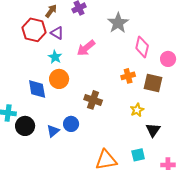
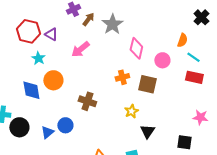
brown arrow: (51, 11) -> (88, 19), moved
cyan star: (55, 57) -> (38, 58), moved

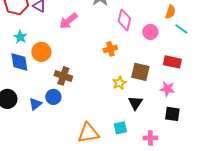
cyan star: (38, 58) -> (20, 37), moved
red rectangle: (194, 77) -> (172, 62), moved
brown square: (147, 84) -> (140, 72), moved
brown cross: (87, 101) -> (63, 76), moved
pink star: (200, 117) -> (167, 89), moved

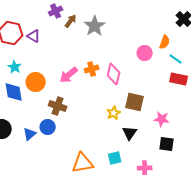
pink diamond: (124, 20) -> (114, 74), moved
pink arrow: (68, 21) -> (69, 75), moved
pink circle: (150, 32) -> (145, 53), moved
orange cross: (110, 49) -> (92, 69), moved
red rectangle: (172, 62) -> (179, 79), moved

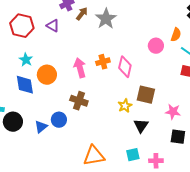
purple triangle: (34, 36) -> (53, 26), moved
pink arrow: (69, 75) -> (80, 68), turned 114
brown cross: (58, 106) -> (79, 101), moved
cyan square: (115, 158) -> (133, 155), moved

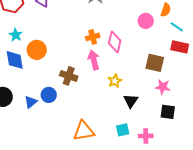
pink arrow: (80, 68) -> (94, 60), moved
brown square: (146, 95) -> (155, 63), moved

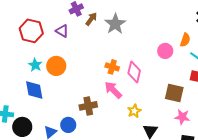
orange cross: (93, 37) -> (112, 67), turned 32
orange circle: (37, 50) -> (56, 66), moved
pink arrow: (94, 60) -> (113, 90), turned -30
brown cross: (69, 76) -> (88, 106), turned -30

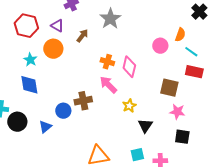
brown arrow: (91, 19) -> (82, 36), moved
orange circle: (56, 66) -> (53, 49), moved
blue circle: (68, 125) -> (63, 111), moved

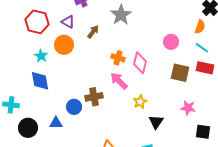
orange semicircle: (180, 35) -> (200, 27), moved
brown square: (169, 88) -> (180, 73), moved
black circle: (17, 122) -> (28, 128), moved
blue triangle: (45, 127) -> (56, 123), turned 40
black square: (182, 137) -> (203, 132), moved

